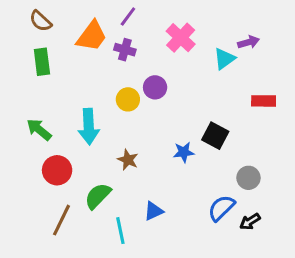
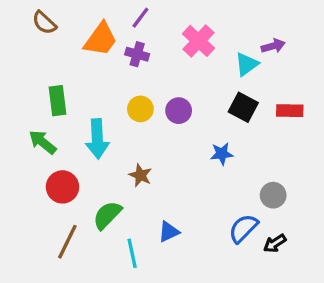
green rectangle: (42, 62) -> (57, 101), moved
purple circle: (155, 87) -> (179, 111), moved
black square: (215, 136) -> (243, 107), moved
blue star: (184, 152) -> (222, 154), moved

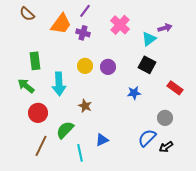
red rectangle: (290, 111) -> (175, 88), moved, turned 35

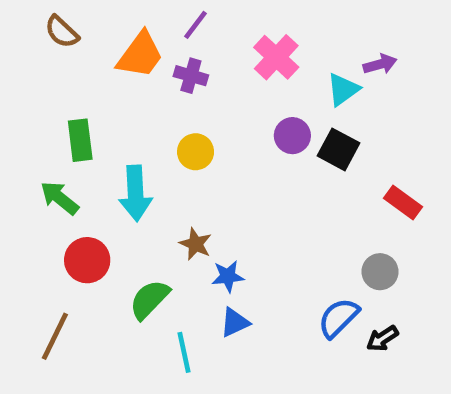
purple circle: (108, 67) -> (292, 136), moved
blue star: (134, 93) -> (228, 276), moved
brown line: (41, 146) -> (55, 336), moved

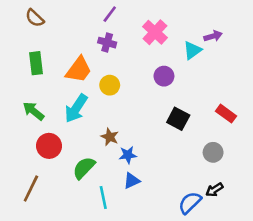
orange trapezoid: (140, 55) -> (79, 70), moved
green rectangle: (80, 140) -> (36, 63), moved
black square: (338, 149) -> (178, 119), moved
cyan arrow: (136, 193) -> (76, 108), turned 36
blue semicircle: (338, 318) -> (190, 203), moved

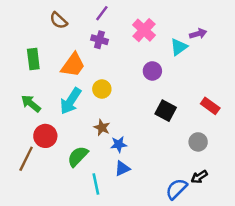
brown semicircle: (35, 18) -> (59, 20), moved
yellow circle: (110, 85) -> (102, 89), moved
brown line: (31, 189) -> (26, 159), moved

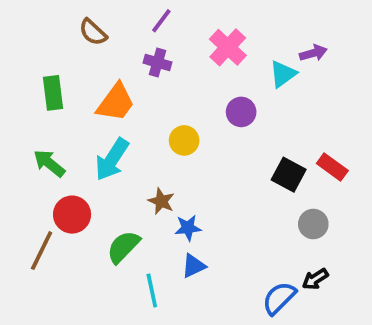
yellow circle: (102, 89) -> (184, 140), moved
black square: (166, 111) -> (289, 175), moved

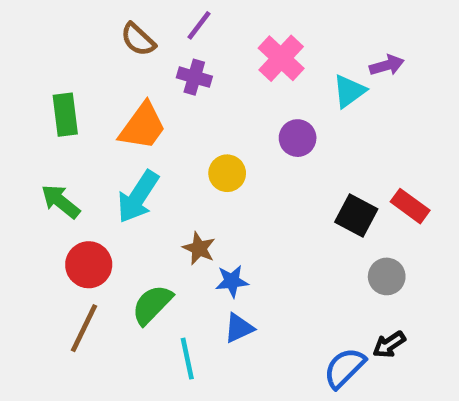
brown semicircle: (93, 32) -> (138, 39), moved
brown line: (42, 251) -> (84, 328), moved

